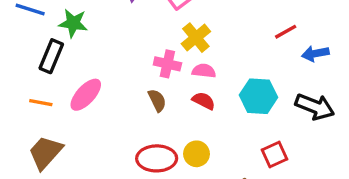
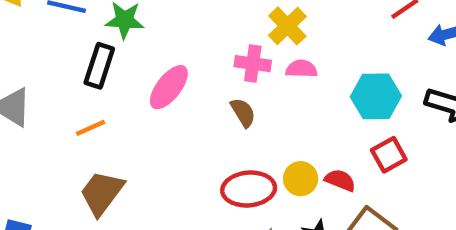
pink ellipse: (86, 95) -> (169, 87), moved
red semicircle: (204, 101) -> (340, 180), moved
orange line: (41, 103) -> (91, 128), turned -30
red square: (275, 154) -> (389, 155), moved

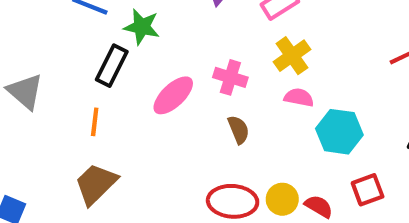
pink cross: (253, 64) -> (230, 77), moved
cyan hexagon: (376, 96) -> (339, 132), moved
orange line: (91, 128) -> (95, 122), turned -68

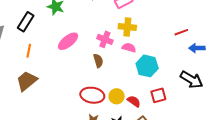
yellow cross: (292, 56) -> (127, 27), turned 36
black rectangle: (112, 66) -> (26, 22), moved
pink cross: (230, 77) -> (105, 39), moved

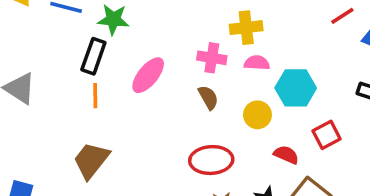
black rectangle: (26, 22) -> (93, 56), moved
orange line: (29, 51) -> (95, 96), moved
yellow circle: (117, 96) -> (257, 115), moved

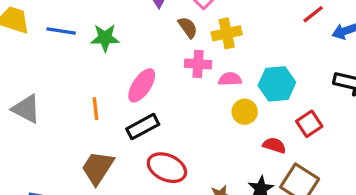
black rectangle: (93, 56) -> (143, 127), moved, turned 48
pink semicircle: (257, 63) -> (230, 79), moved
brown semicircle: (208, 97) -> (188, 27), moved
red ellipse: (211, 160) -> (167, 168), moved, turned 33

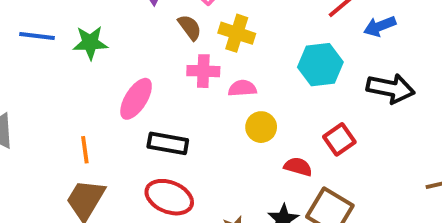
yellow cross: (227, 33) -> (237, 33), turned 32
cyan hexagon: (277, 84) -> (320, 65), moved
orange line: (96, 109) -> (85, 150), moved
black rectangle: (143, 127) -> (168, 143), moved, turned 40

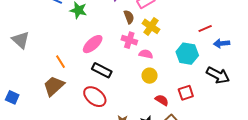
orange line: (85, 150) -> (61, 62), turned -40

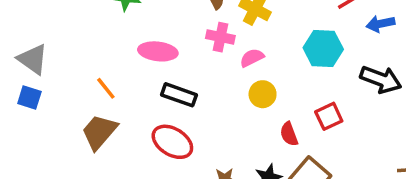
pink ellipse: (93, 44) -> (158, 51), turned 55
pink semicircle: (146, 54) -> (252, 58), turned -32
blue square: (12, 97) -> (29, 98), moved
red semicircle: (162, 100) -> (289, 134), turned -136

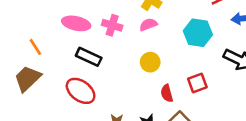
pink cross: (220, 37) -> (112, 25), moved
pink semicircle: (252, 58) -> (148, 25), moved

